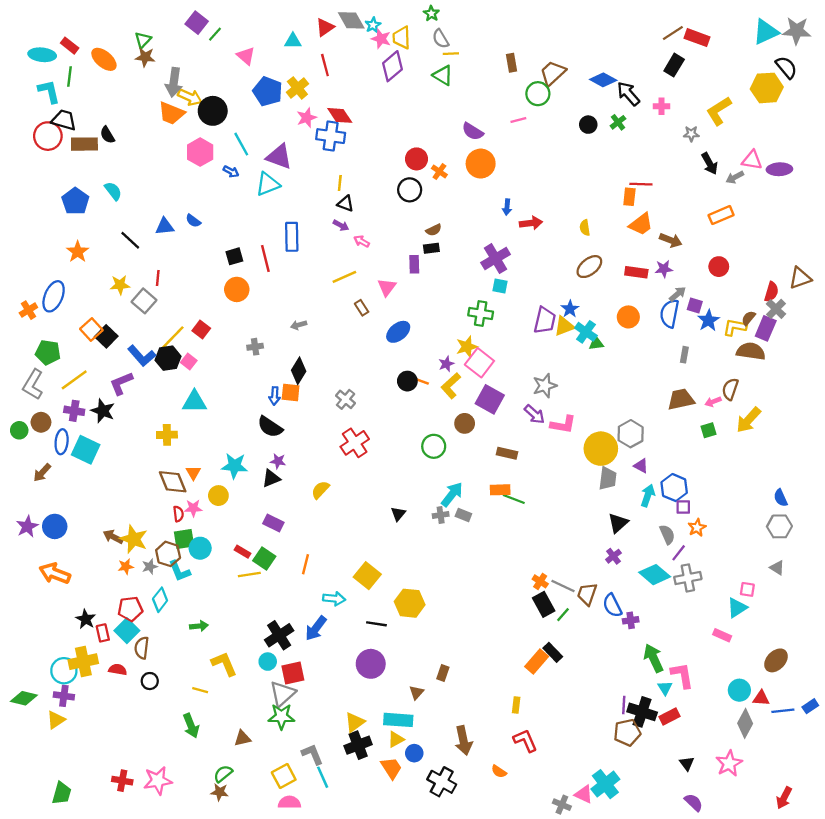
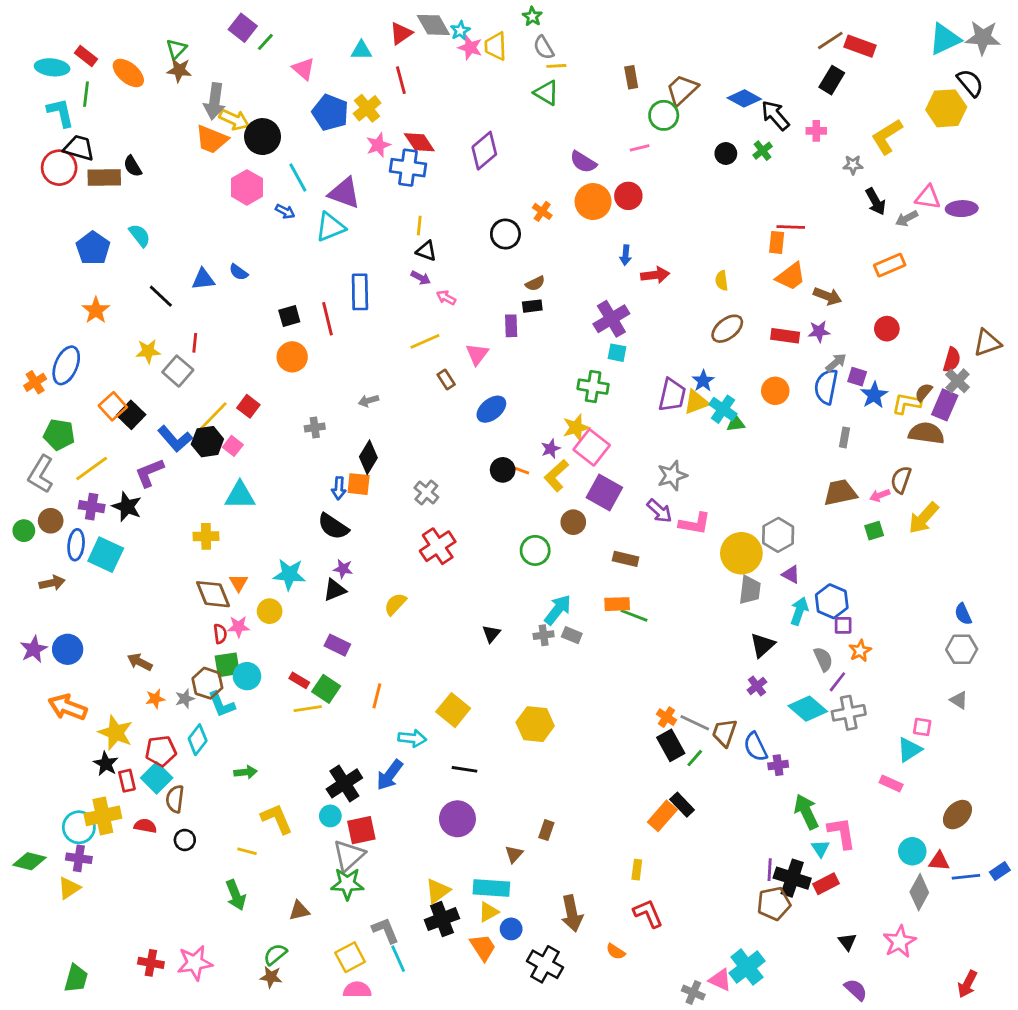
purple diamond: (392, 66) -> (484, 151), moved
red circle: (417, 159) -> (628, 196), moved
brown arrow: (42, 473) -> (52, 583), turned -144
yellow star: (134, 539) -> (116, 733), moved
yellow hexagon: (410, 603) -> (535, 724), moved

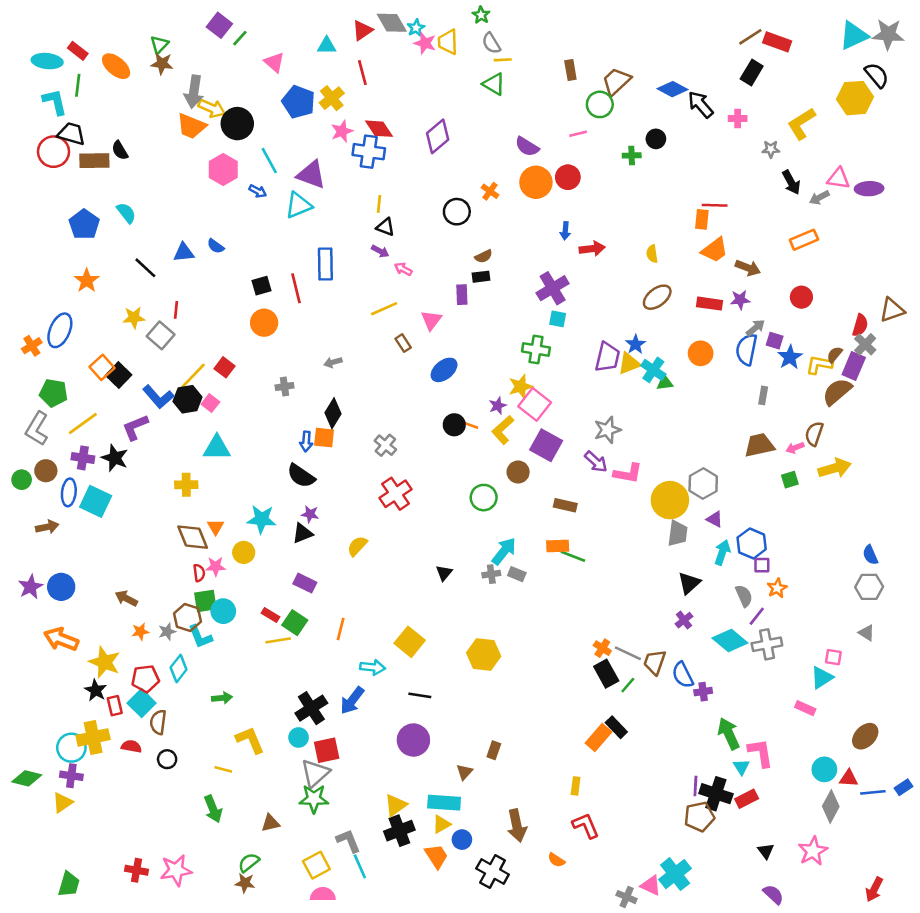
green cross: (763, 151) -> (632, 155), moved, turned 36
brown semicircle: (926, 433) -> (837, 392), turned -48
yellow arrow: (924, 518) -> (835, 468), turned -148

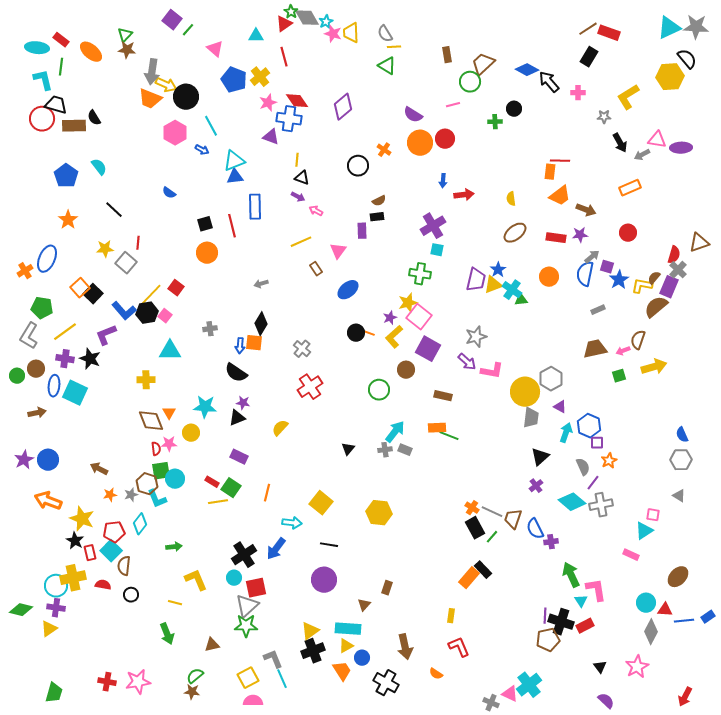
green star: (481, 15) -> (291, 12), moved
purple triangle: (311, 175) -> (271, 137), moved, size x0.7
blue triangle: (184, 252) -> (235, 177), moved
gray cross: (285, 386) -> (210, 329), moved
gray rectangle: (763, 395) -> (598, 310), turned 56

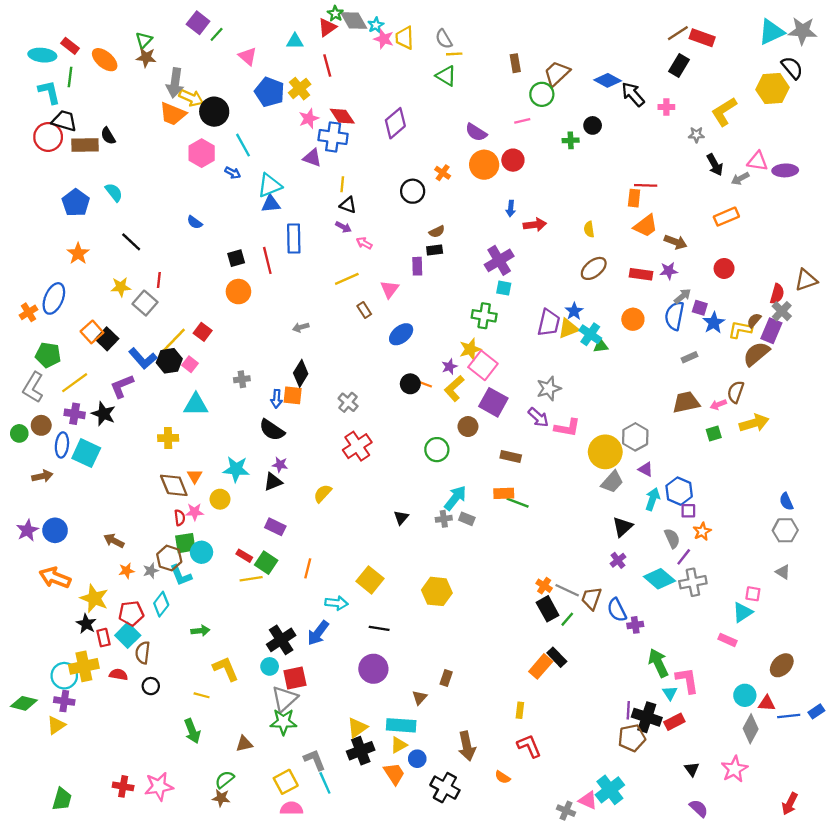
gray trapezoid: (531, 418) -> (612, 482), turned 35

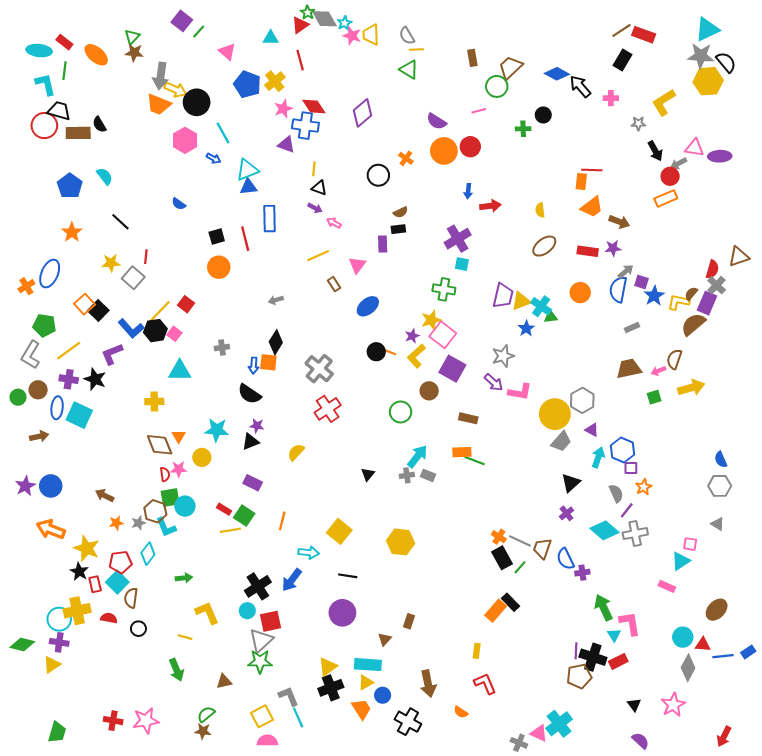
gray star: (802, 31) -> (701, 56), moved
red circle: (724, 268) -> (670, 176), moved
blue star: (574, 311) -> (526, 328), moved
gray cross: (348, 402) -> (319, 369), size x1.5

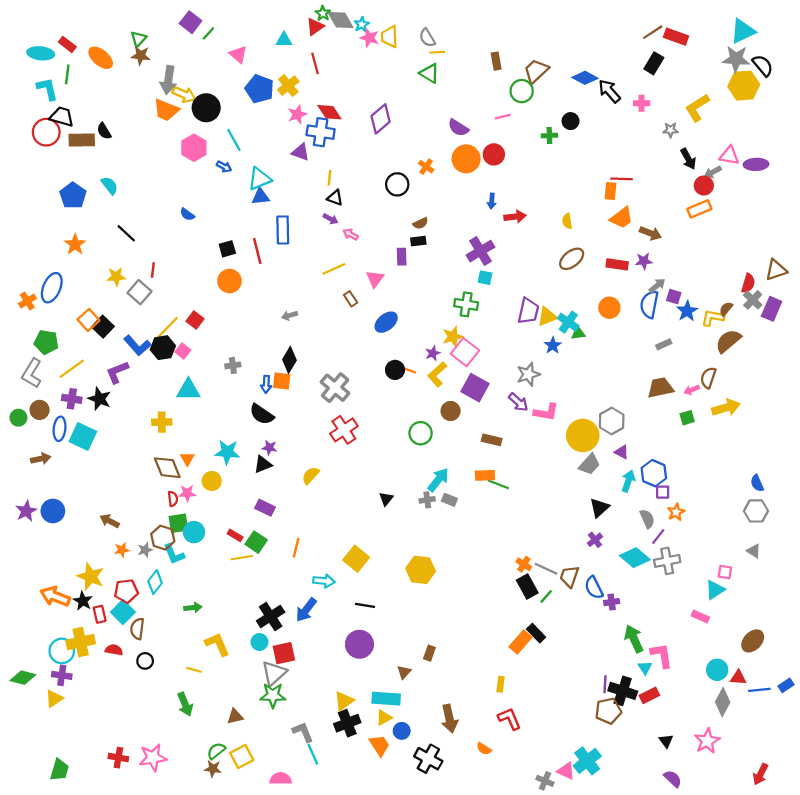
purple rectangle: (707, 303) -> (772, 309), moved
orange arrow: (51, 529) -> (55, 596), moved
yellow square: (262, 716) -> (242, 756), moved

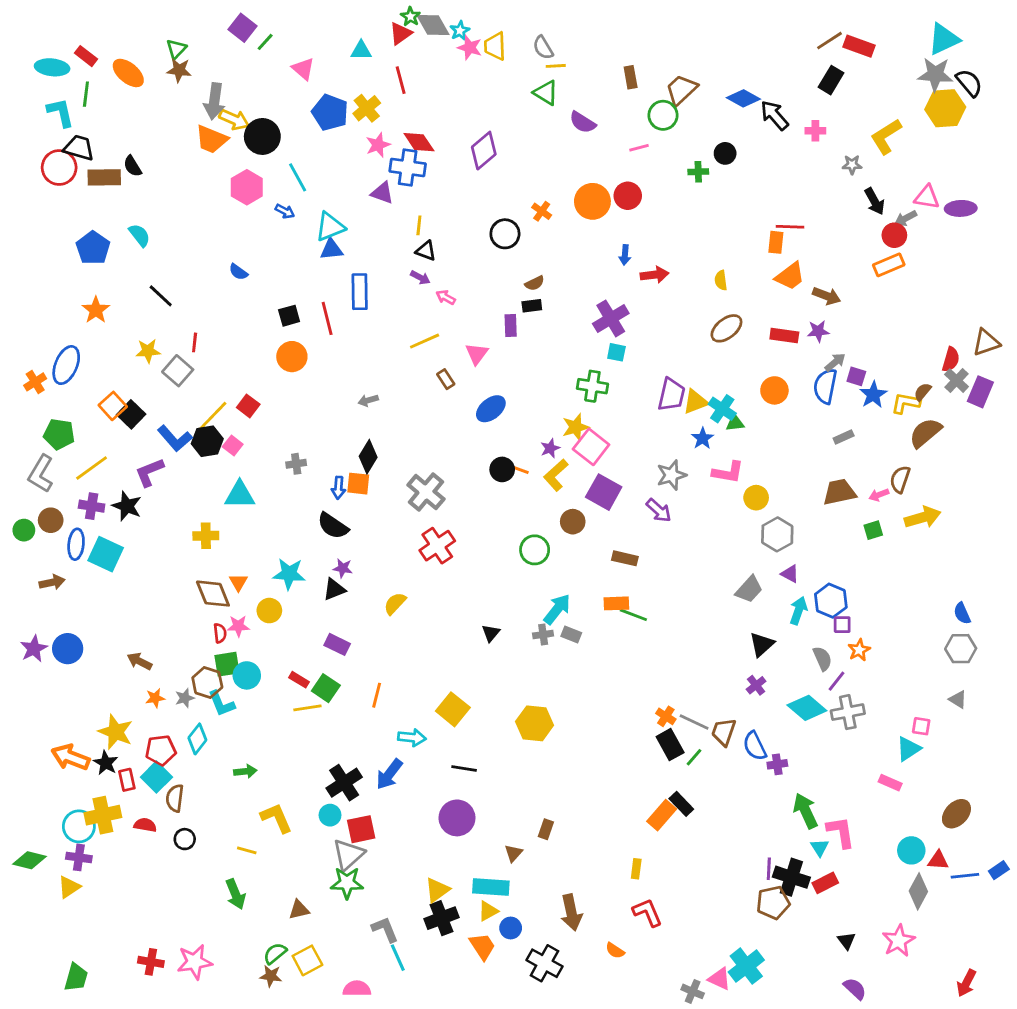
purple semicircle: (458, 128) -> (583, 122), moved
pink L-shape: (546, 412) -> (728, 472), moved
yellow circle: (583, 435) -> (756, 498), moved, size x0.6

